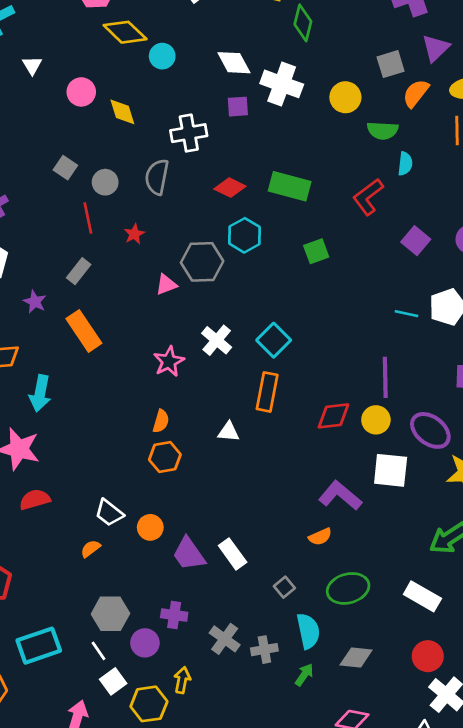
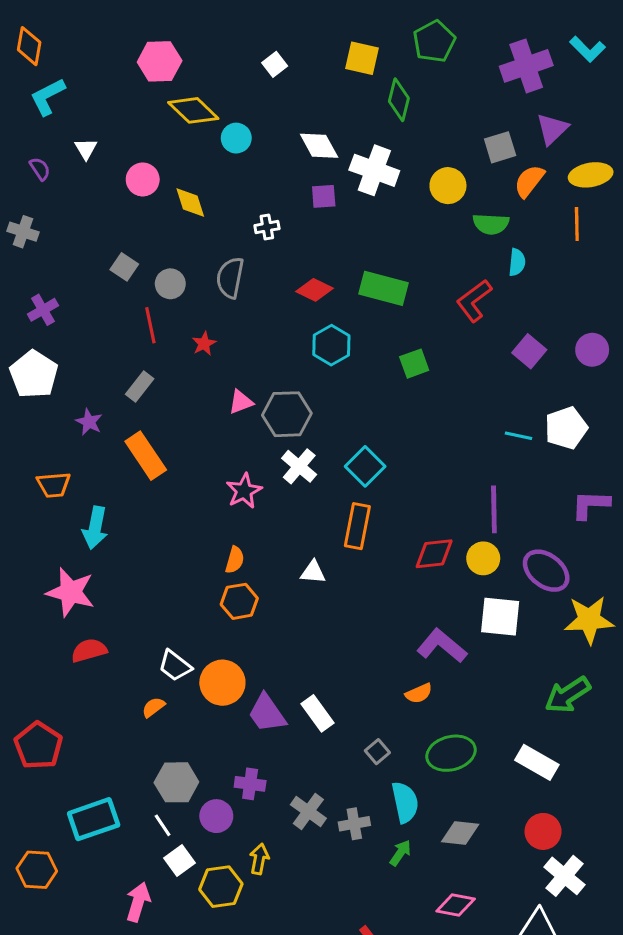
white cross: (189, 133) -> (267, 227), size x0.6
gray hexagon: (202, 262) -> (287, 414), moved
orange circle: (150, 527) -> (222, 683), size x1.5

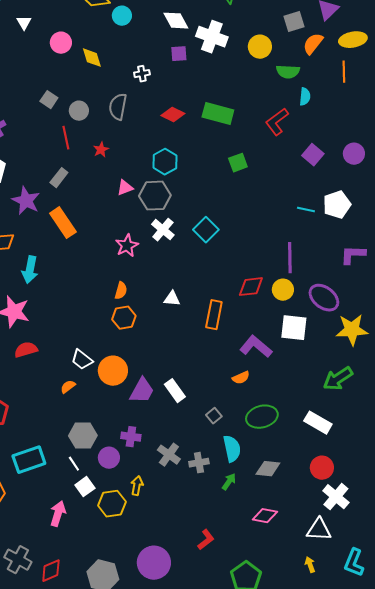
cyan hexagon: (331, 345) -> (165, 162), moved
purple star: (89, 422) -> (26, 201), size x1.6
orange rectangle: (357, 526) -> (214, 315), moved
purple trapezoid: (267, 713) -> (142, 391), turned -116

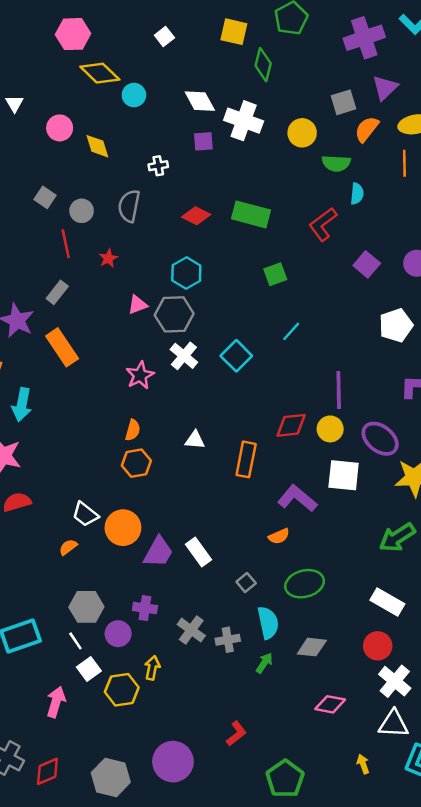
cyan line: (306, 210) -> (291, 331), moved, turned -60
white rectangle: (318, 423) -> (387, 602), moved
pink diamond: (265, 516) -> (330, 704), moved
white triangle: (319, 530) -> (394, 724), moved

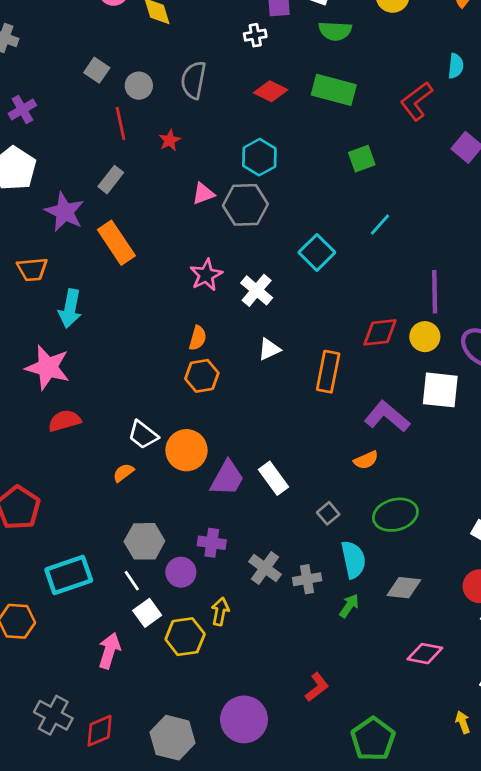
green semicircle: (336, 163) -> (335, 31), moved
white cross: (158, 166) -> (255, 35), moved
white cross: (184, 356) -> (257, 290), moved
white triangle: (195, 440) -> (269, 349), turned -30

